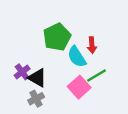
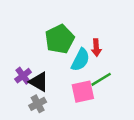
cyan semicircle: (77, 57) -> (80, 60), turned -120
pink square: (79, 87) -> (83, 92), turned 30

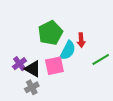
green line: (101, 79) -> (101, 60), moved
pink square: (83, 92) -> (54, 66), moved

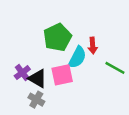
green line: (101, 60) -> (115, 68), turned 60
gray cross: (32, 87) -> (36, 100), turned -32

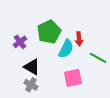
purple cross: (22, 73) -> (20, 42), moved
pink square: (62, 75) -> (73, 78), moved

